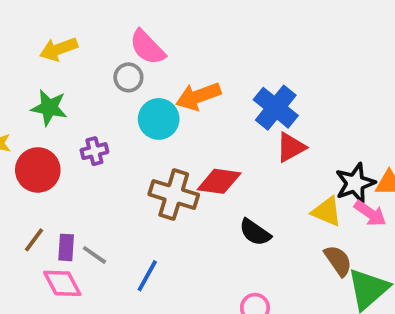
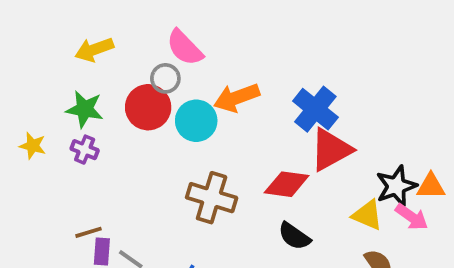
red triangle: (291, 147) -> (331, 150), size x1.4
purple cross: (94, 151) -> (85, 150), moved, turned 36
red circle: (38, 170) -> (148, 107), moved
red diamond: (219, 181) -> (287, 184), moved
brown line: (34, 240) -> (88, 232), moved, turned 36

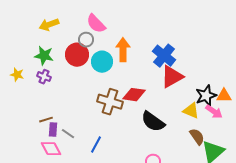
orange arrow: (237, 98) -> (123, 50), turned 110
red diamond: (287, 184) -> (134, 95), moved
black semicircle: (294, 236) -> (153, 122), size x1.4

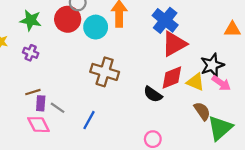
purple cross: (44, 77) -> (31, 53), moved
red diamond: (134, 95) -> (172, 77), moved, turned -30
orange triangle: (224, 96) -> (232, 29), moved
black semicircle: (153, 122) -> (153, 94), size x0.7

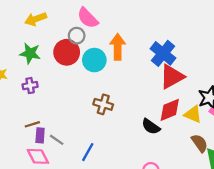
purple cross: (31, 53) -> (30, 86), turned -32
brown cross: (105, 72) -> (103, 104), size x0.7

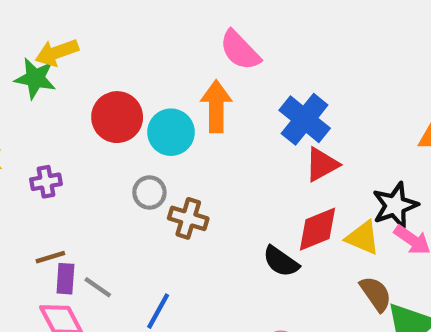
pink semicircle: (88, 18) -> (240, 50), moved
gray circle: (77, 36) -> (149, 193), moved
green star: (30, 53) -> (35, 78), moved
red triangle: (172, 77) -> (322, 164), size x0.7

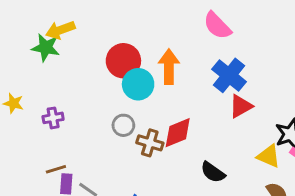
pink semicircle: (240, 50) -> (217, 26), moved
red circle: (117, 117) -> (123, 61), moved
red diamond: (318, 229) -> (178, 133), moved

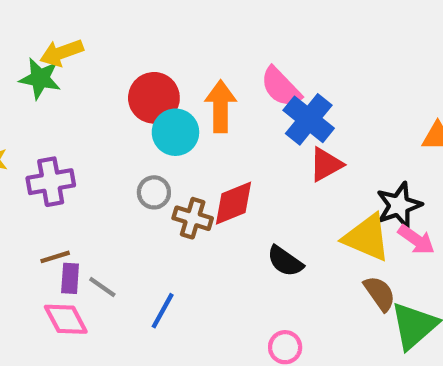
pink semicircle: (217, 26) -> (281, 87), moved
purple cross: (53, 118) -> (51, 182), size x1.5
yellow triangle: (269, 156) -> (367, 238), size x1.4

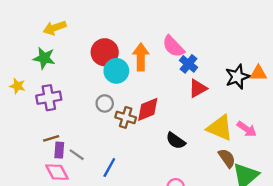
green star: (40, 78) -> (44, 58), moved
blue cross: (309, 119) -> (188, 64), size x0.7
black star: (399, 205) -> (237, 77), moved

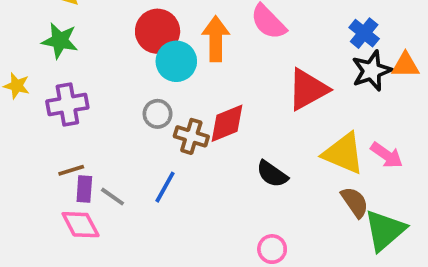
blue cross: (188, 64) -> (364, 33), moved
red triangle: (198, 88) -> (308, 89), size x1.4
blue line: (109, 167) -> (165, 187), moved

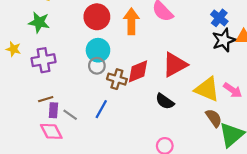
cyan circle: (176, 61) -> (98, 50), moved
red triangle: (308, 89) -> (175, 65), moved

